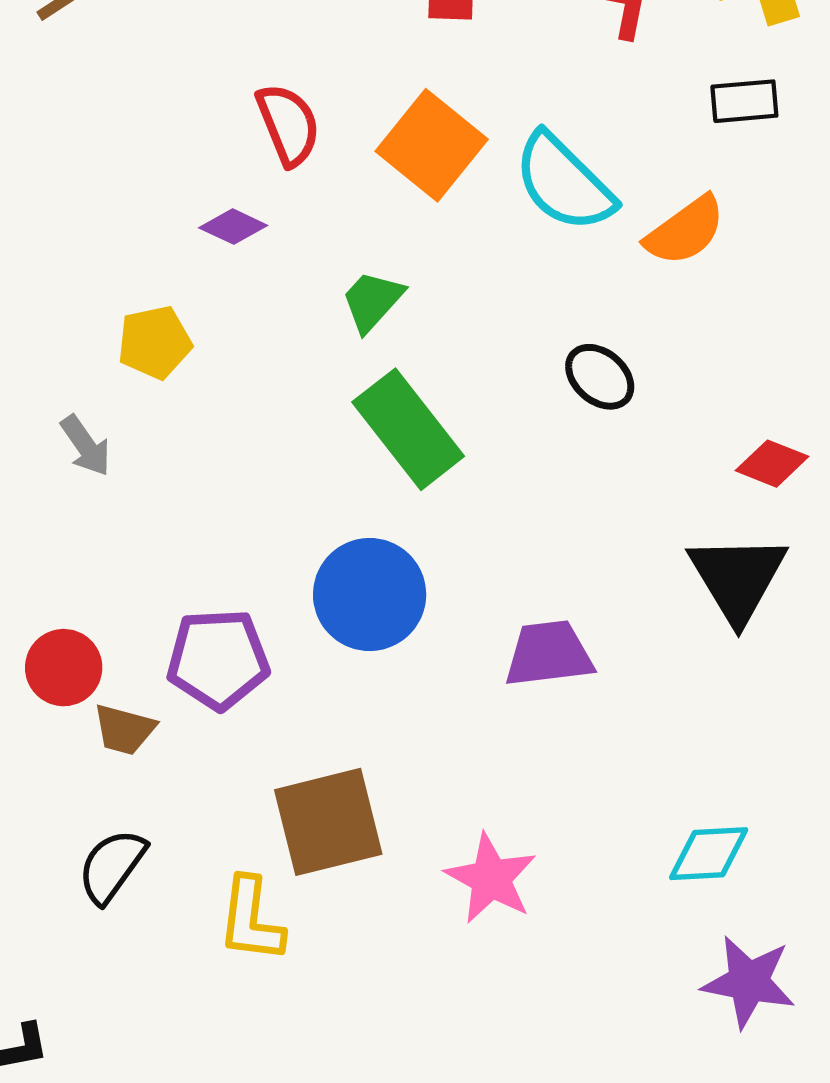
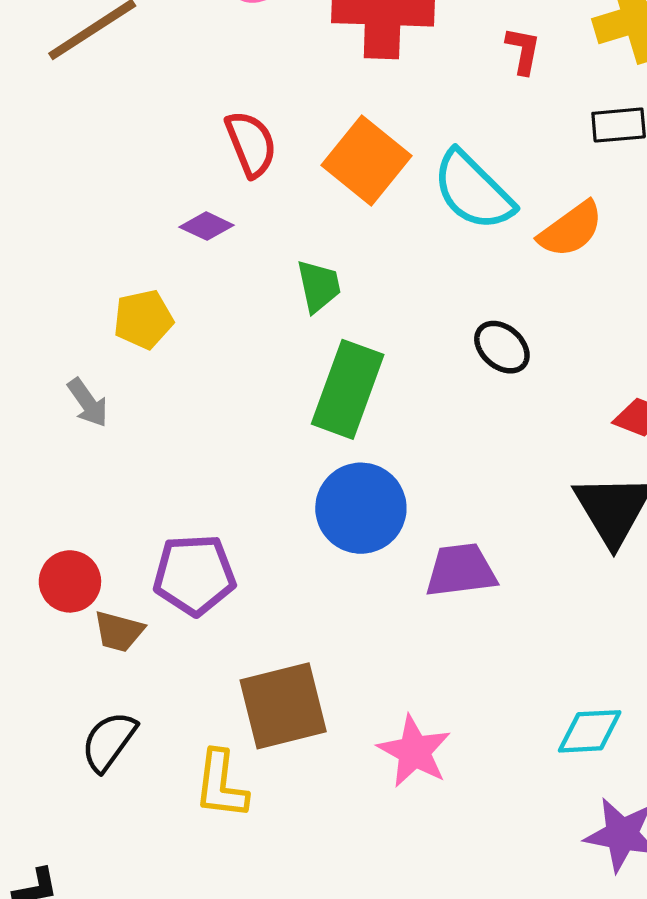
green trapezoid: (372, 301) -> (319, 286), turned 126
green rectangle: (408, 429) -> (348, 389), turned 58
blue circle: (370, 595) -> (361, 508), moved

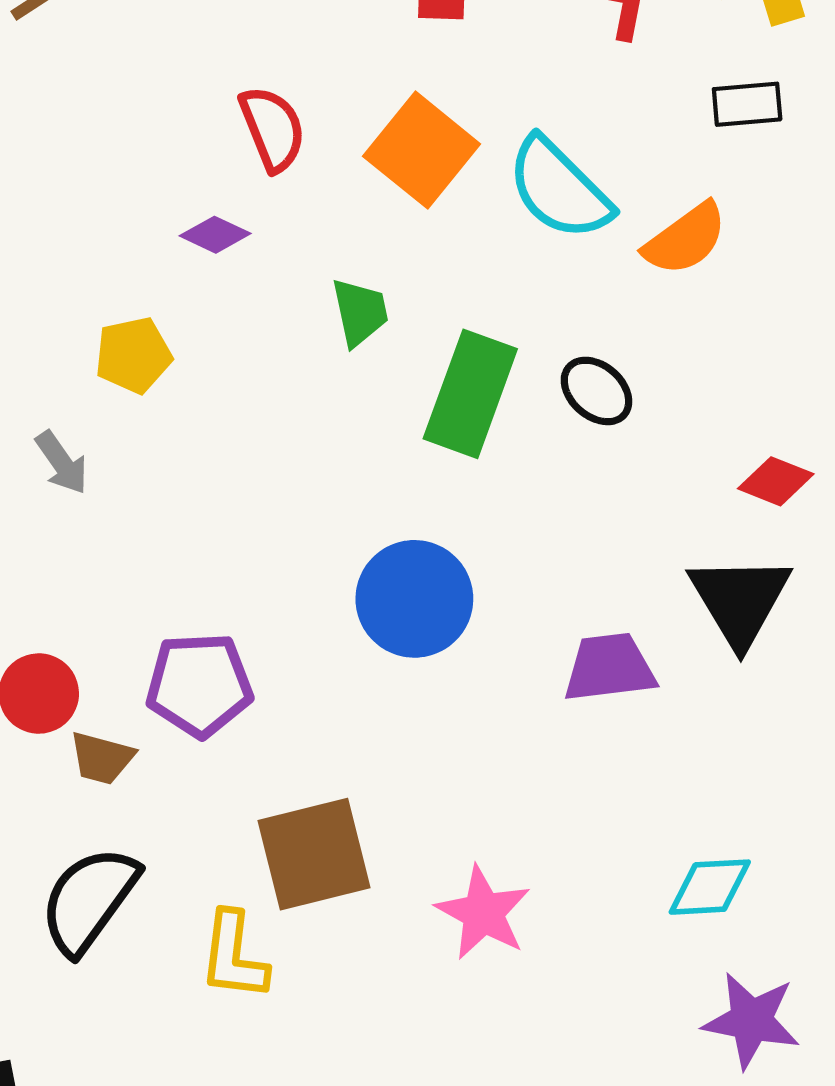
green rectangle: (348, 389) -> (470, 394), moved
purple trapezoid: (461, 570) -> (609, 668), moved
black semicircle: (109, 741) -> (89, 900), size x1.4

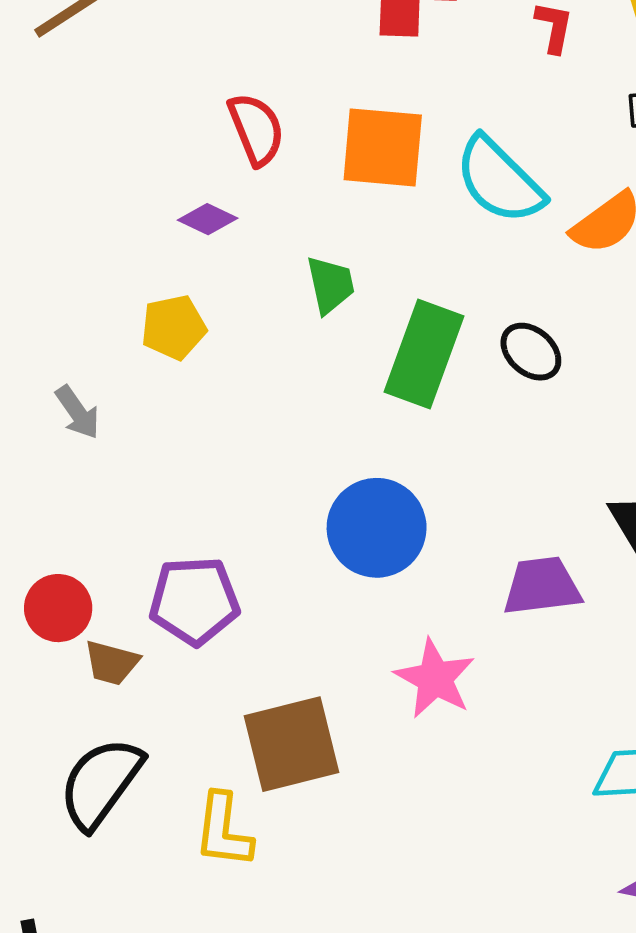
orange square: (422, 150) -> (383, 147), turned -34
yellow pentagon: (133, 355) -> (174, 327), moved
pink star: (483, 913) -> (435, 679), moved

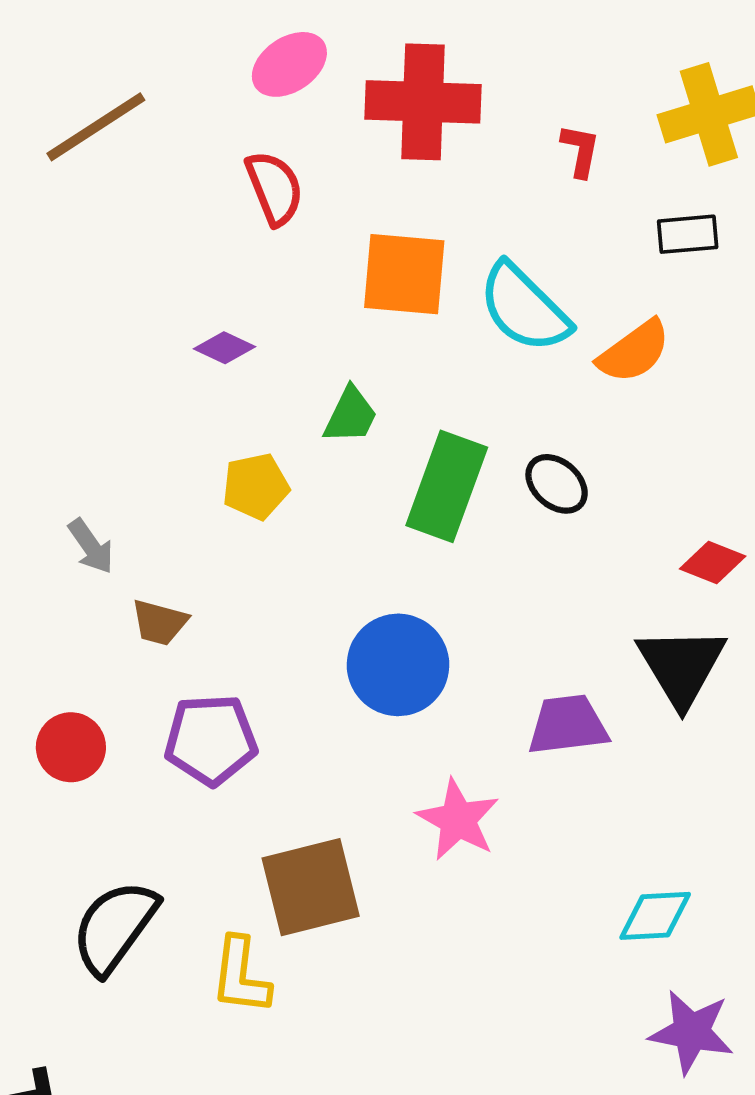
red semicircle: (256, 129) -> (274, 188), moved
green trapezoid: (330, 285) -> (351, 415), turned 38
yellow pentagon: (174, 327) -> (256, 486), moved
brown trapezoid: (112, 663) -> (160, 622), moved

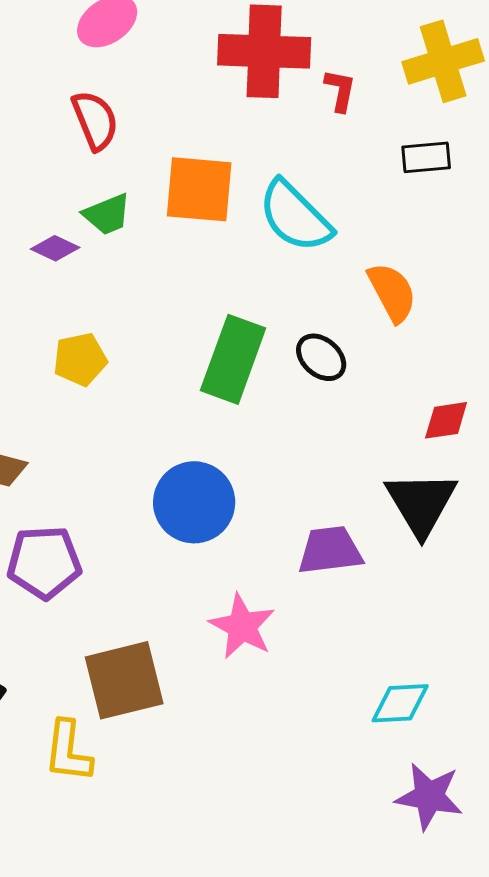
red cross: (423, 102) -> (264, 51), moved
orange semicircle: (634, 352) -> (392, 292), moved, turned -82
green trapezoid: (351, 415) -> (107, 214), moved, turned 42
red diamond: (713, 563) -> (446, 420), turned -30

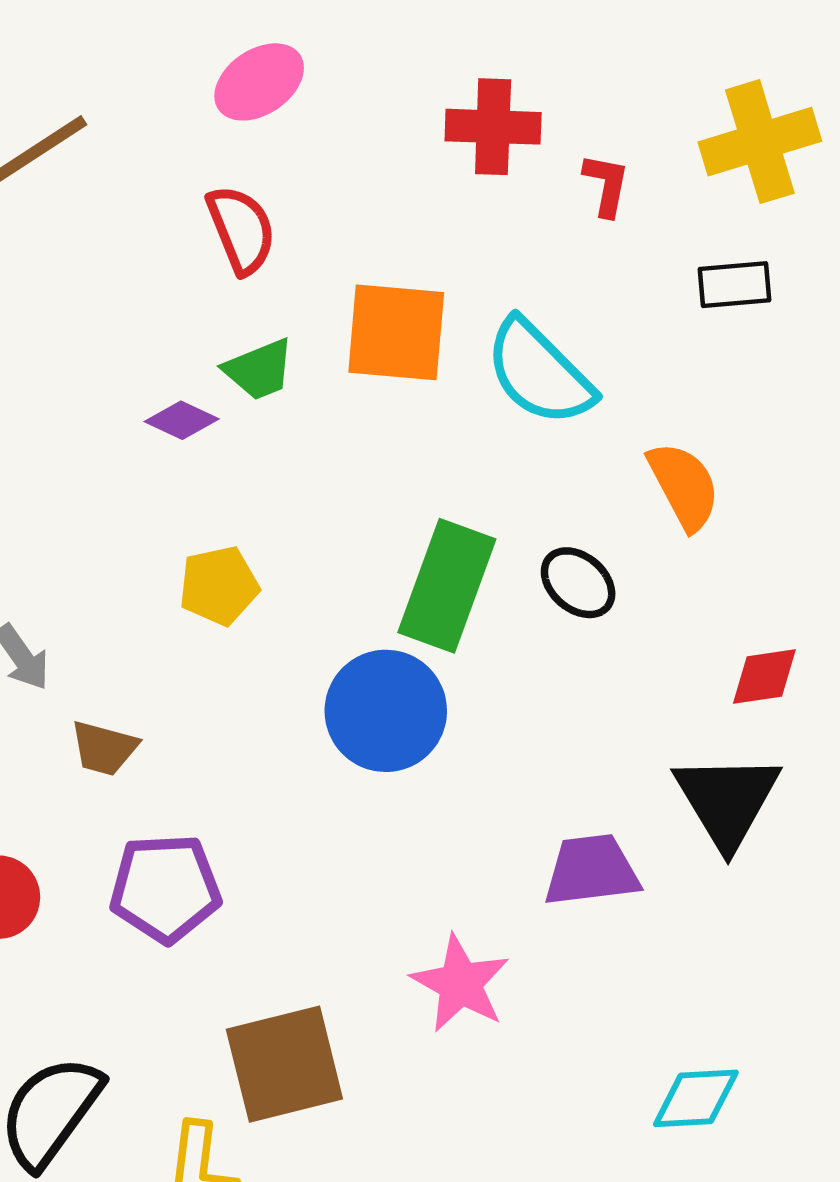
red cross: (264, 51) -> (493, 127), size x0.7
blue circle: (194, 502) -> (386, 711), moved

